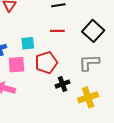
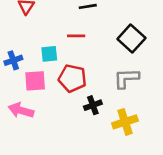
red line: (57, 31) -> (76, 36), moved
red pentagon: (46, 63) -> (72, 78), turned 30

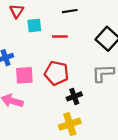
cyan square: (49, 54) -> (34, 25), moved
yellow cross: (125, 122) -> (70, 124), moved

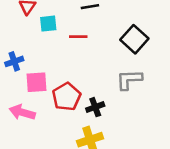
red pentagon: (57, 73) -> (66, 97), moved, turned 30

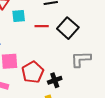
black square: (134, 39) -> (68, 28), moved

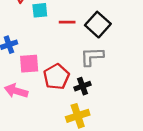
gray L-shape: (81, 59) -> (92, 57), moved

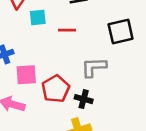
black square: (98, 25) -> (121, 31), moved, turned 35
black cross: (82, 86) -> (84, 99), turned 35

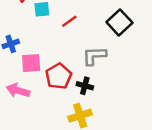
red line: (67, 30) -> (69, 21), turned -35
black square: (121, 31) -> (119, 22), turned -30

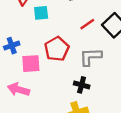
red line: (69, 21) -> (87, 24), moved
red pentagon: (59, 76) -> (57, 49), moved

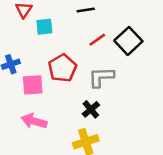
black cross: (82, 85) -> (91, 109), turned 35
pink arrow: (18, 89) -> (34, 121), moved

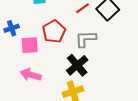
black cross: (91, 109) -> (77, 65), size x1.5

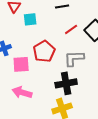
black cross: (77, 65) -> (66, 83), turned 30

